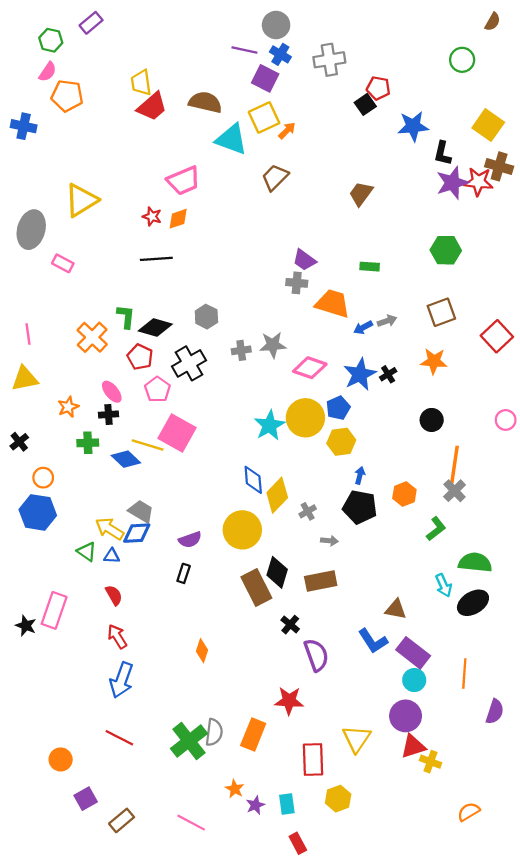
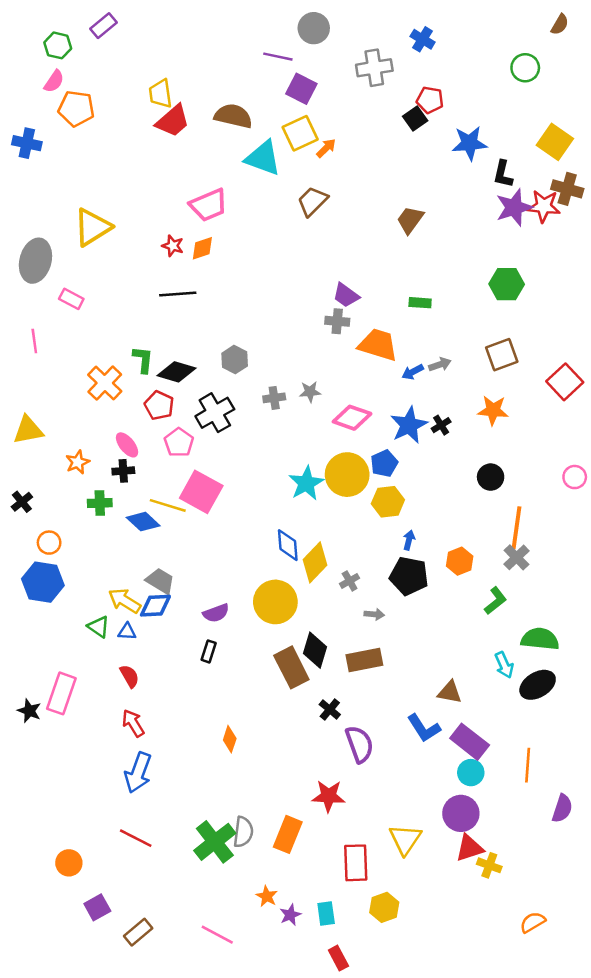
blue cross: (280, 54) -> (423, 39), moved
pink line: (28, 334) -> (34, 341), moved
gray star: (273, 345) -> (310, 392), size x0.7

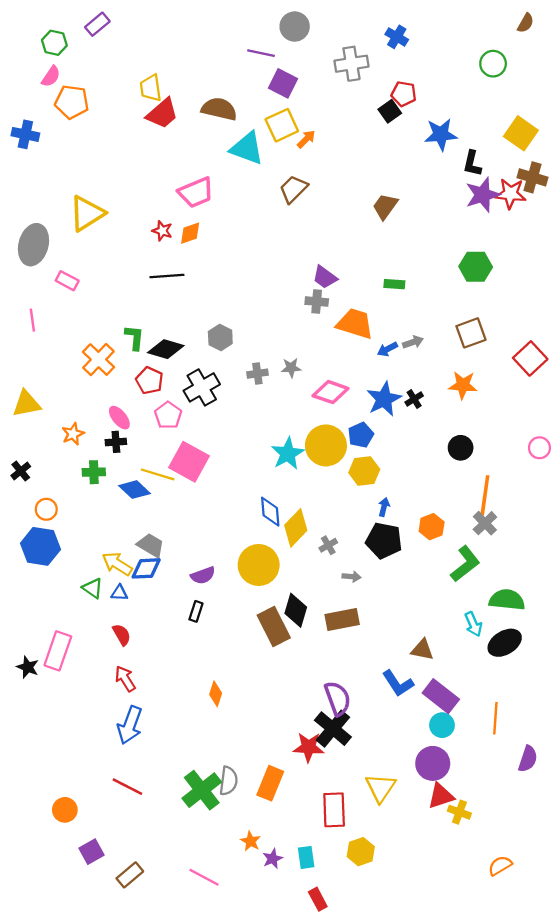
green L-shape: (496, 601) -> (465, 564), size x1.4
black cross: (330, 710) -> (333, 729), moved, size x1.8

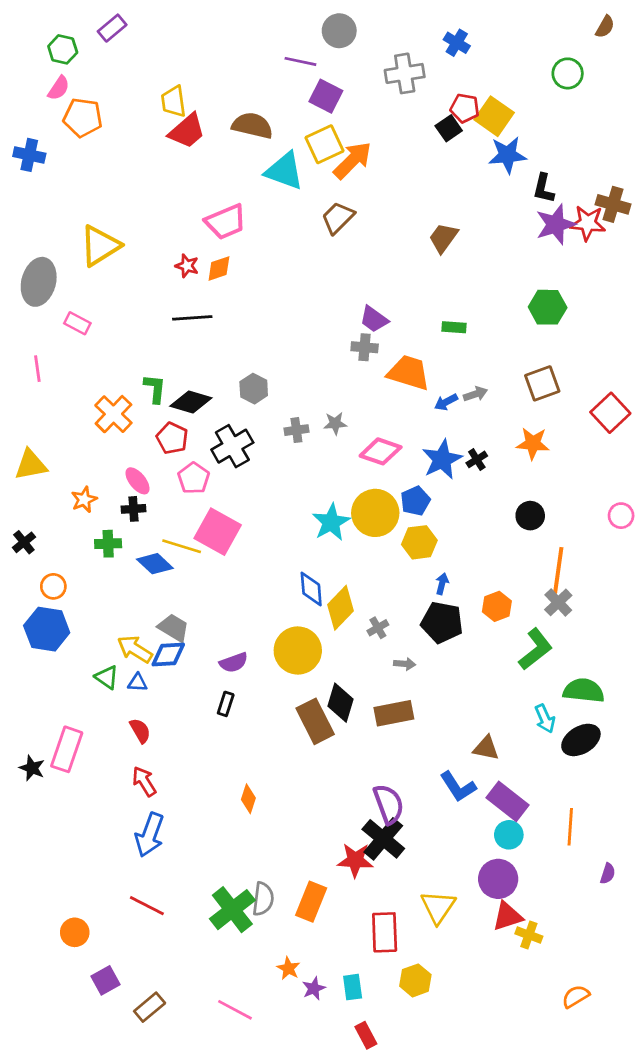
yellow square: (521, 133) -> (494, 116), moved
orange arrow: (306, 139) -> (353, 160), size x1.8
purple semicircle: (528, 759) -> (608, 874), size x0.7

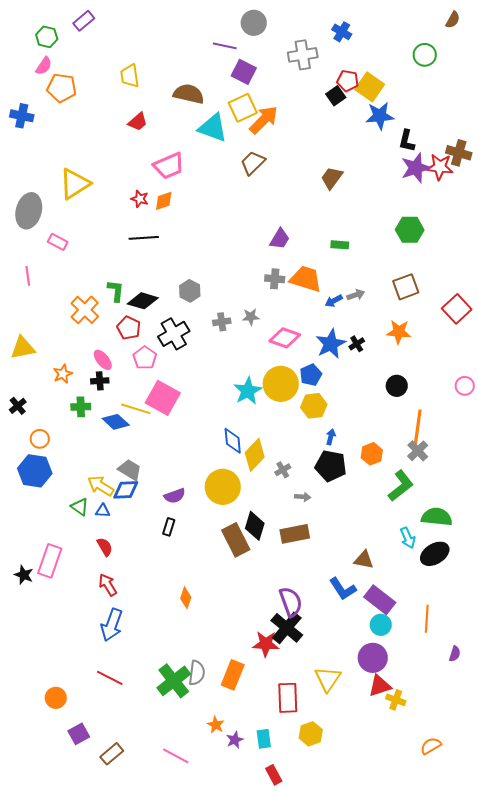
red trapezoid: (187, 131) -> (138, 122), moved, size x0.7
purple trapezoid: (374, 319) -> (280, 239), turned -95
gray cross: (365, 347) -> (275, 279), moved

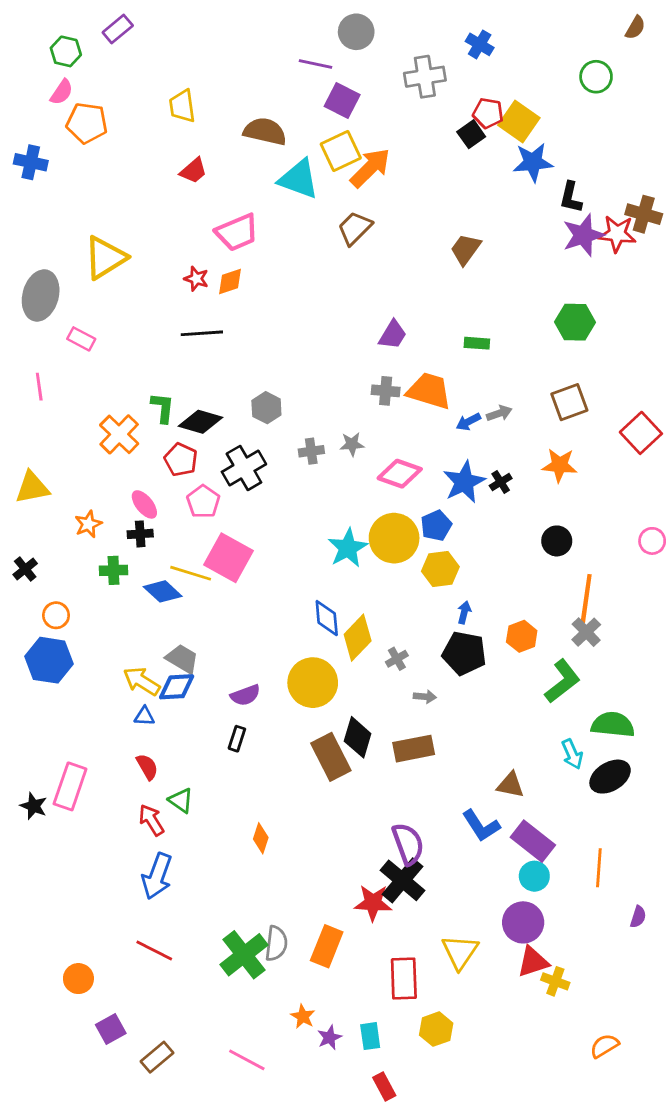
green triangle: (80, 507) -> (181, 800), moved

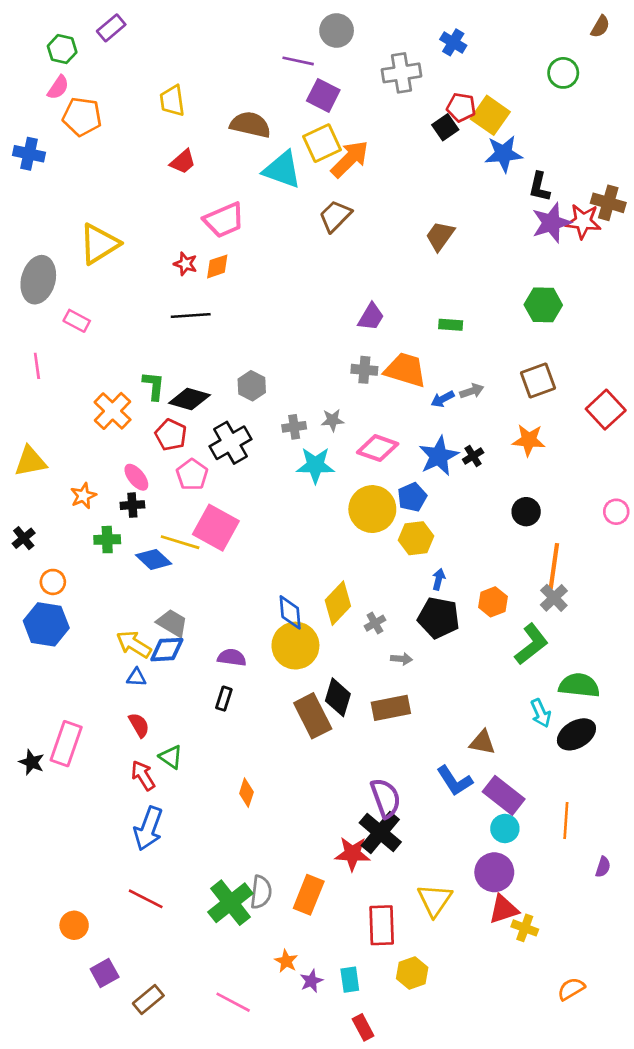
cyan star: (348, 548) -> (315, 465), moved, turned 30
blue diamond: (327, 618) -> (290, 612), moved
purple semicircle: (245, 695) -> (232, 657), turned -152

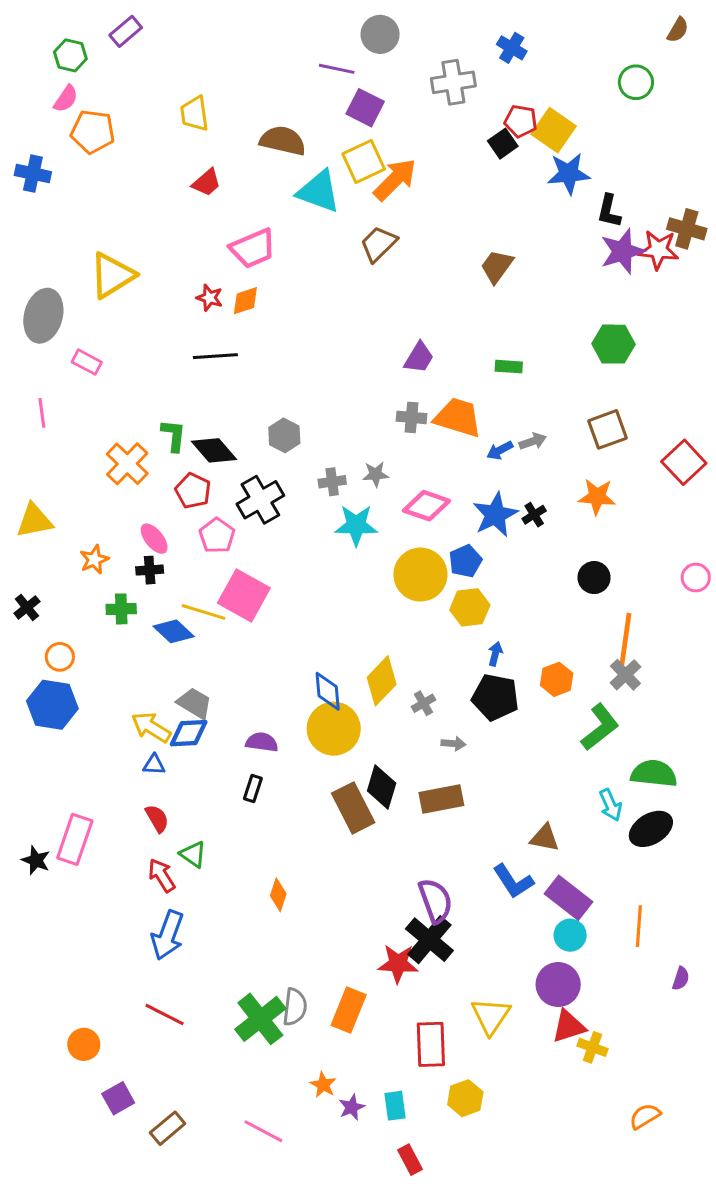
black diamond: (189, 399) -> (214, 450), turned 33

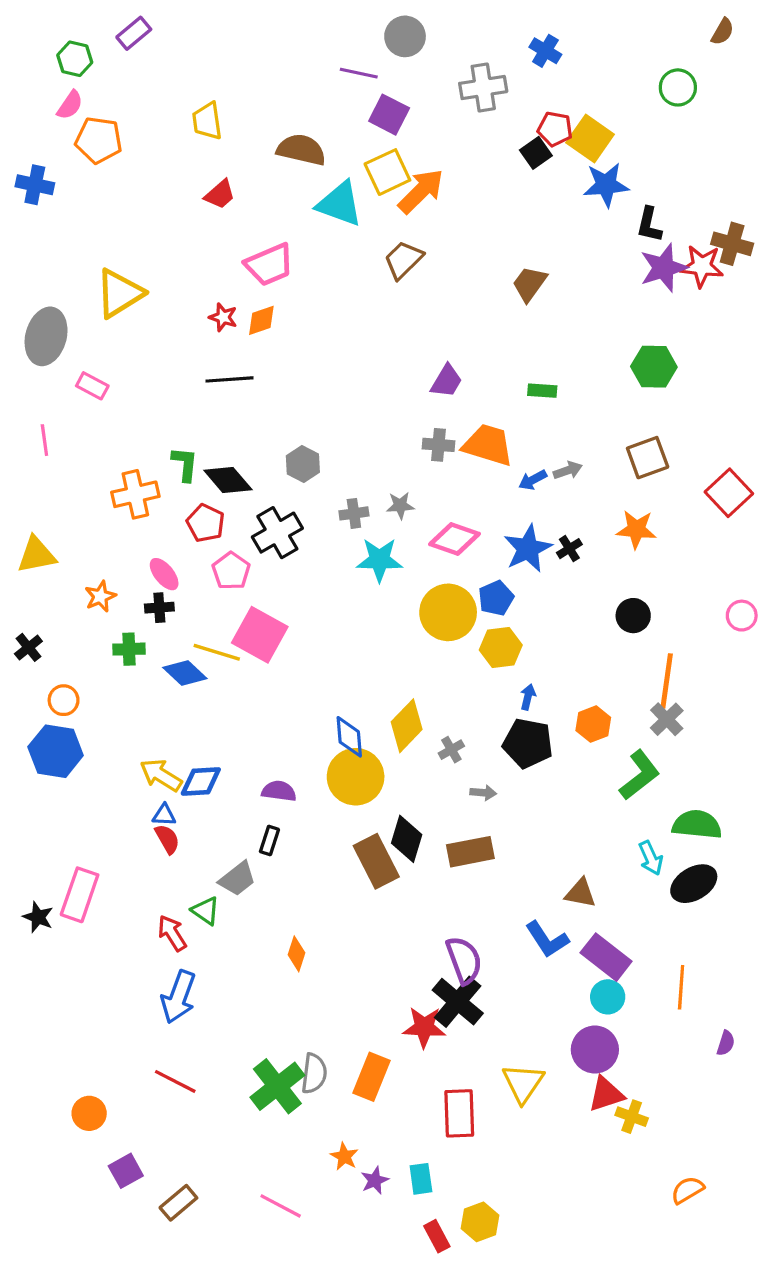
orange cross: (127, 464) -> (135, 494), turned 33
gray trapezoid: (195, 703) -> (237, 879), moved, turned 111
red semicircle: (157, 818) -> (167, 839), moved
yellow hexagon: (465, 1098) -> (480, 1222), moved

